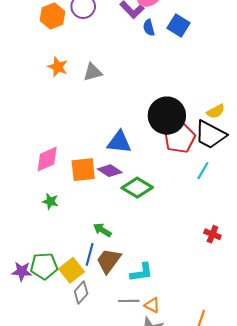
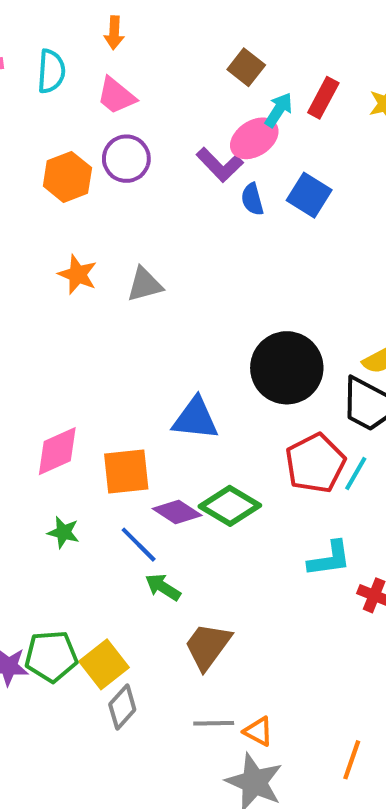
red pentagon: (180, 138) -> (315, 463), moved
purple diamond: (110, 171) -> (177, 512), moved
blue line: (90, 254) -> (139, 545), moved, turned -60
brown trapezoid: (109, 261) -> (208, 646), moved
cyan L-shape: (141, 272) -> (329, 559), moved

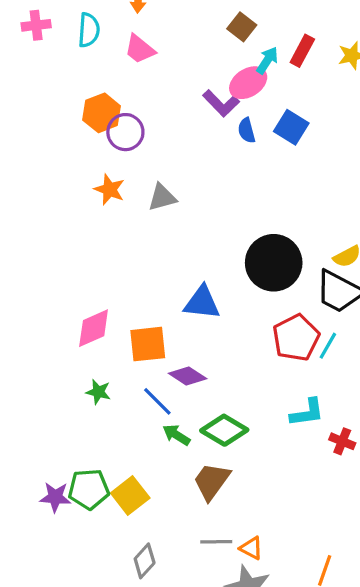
purple circle: (126, 159) -> (125, 132), moved
green diamond: (230, 506) -> (224, 430), moved
gray diamond: (122, 707) -> (145, 561), moved

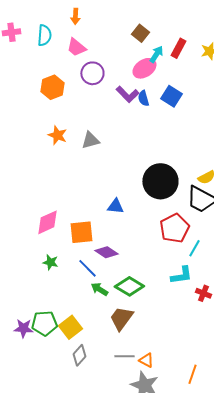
purple L-shape: (221, 103) -> (127, 94), moved
purple circle: (125, 132) -> (92, 73), moved
blue triangle: (202, 303) -> (115, 206), size x0.7
cyan line: (328, 346) -> (194, 248), moved
gray diamond: (145, 561) -> (79, 355), moved

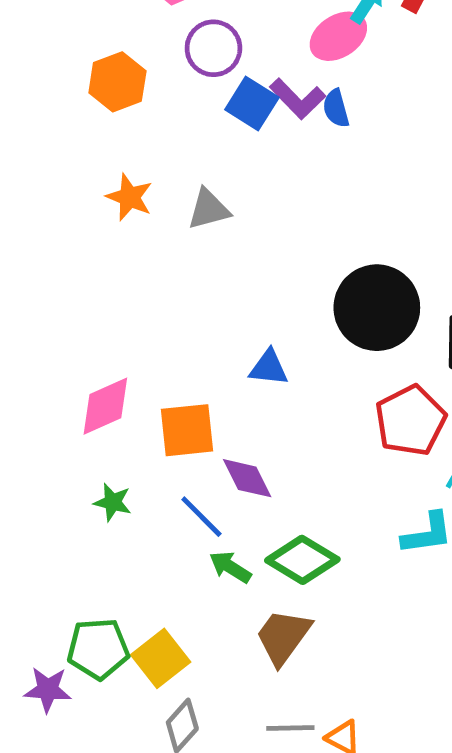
blue square: (171, 96) -> (252, 104), moved
purple diamond: (106, 252) -> (247, 478), turned 30
purple star: (23, 328) -> (48, 690), moved

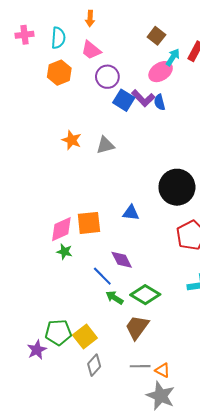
orange hexagon: (117, 82) -> (59, 73), moved
orange square: (187, 430) -> (89, 223), moved
green star: (113, 502) -> (64, 252), moved
purple star: (48, 690) -> (37, 350), turned -30

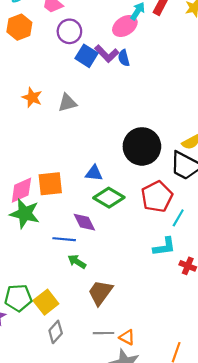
green star: (64, 252) -> (25, 214), size x1.8
blue line: (102, 276) -> (64, 239), turned -40
green diamond: (145, 295) -> (109, 198), moved

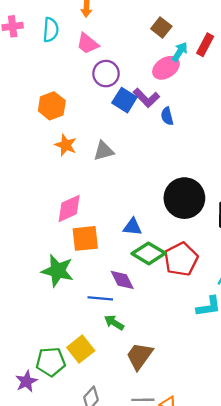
orange hexagon: (19, 27) -> (52, 106), moved
blue semicircle: (124, 58) -> (167, 116), moved
pink diamond: (21, 190) -> (69, 208), moved
red pentagon: (157, 197) -> (181, 259), moved
yellow square: (46, 302) -> (81, 349), moved

